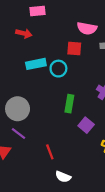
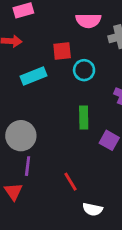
red square: (74, 48) -> (62, 51), moved
cyan circle: (58, 69) -> (84, 70), moved
purple line: (18, 134) -> (28, 166), turned 70

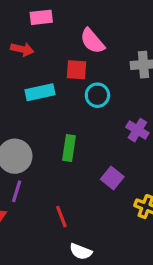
pink semicircle: (88, 21) -> (92, 41), moved, turned 40
green rectangle: (84, 118) -> (69, 148), moved

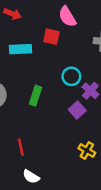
cyan circle: (97, 95) -> (71, 76), moved
purple square: (112, 178) -> (77, 110), moved

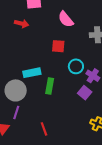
red square: (51, 37) -> (58, 46), moved
cyan rectangle: (20, 49) -> (32, 73), moved

